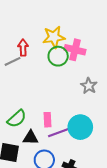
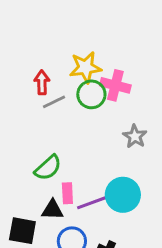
gray line: (13, 61) -> (54, 102), moved
green semicircle: (17, 119) -> (48, 168), moved
pink rectangle: (47, 120) -> (67, 193), moved

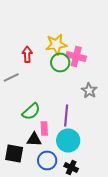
gray line: (54, 102) -> (11, 77), moved
cyan circle: (123, 195) -> (68, 140), moved
purple line: (93, 202) -> (66, 115), moved, turned -65

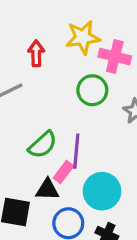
green circle: (60, 62) -> (92, 90), moved
purple line: (66, 115) -> (76, 151), moved
pink rectangle: (44, 128) -> (63, 172), turned 40

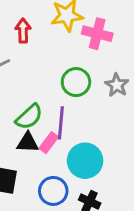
green circle: (92, 90) -> (76, 82), moved
black triangle: (47, 190) -> (28, 143), moved

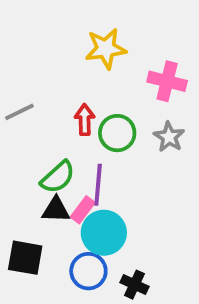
red arrow: (23, 31) -> (85, 120), moved
pink cross: (97, 34) -> (167, 81), moved
cyan circle: (85, 161) -> (104, 233), moved

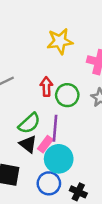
black triangle: (56, 210) -> (28, 144), turned 36

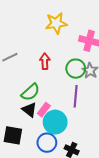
green circle: (67, 95) -> (76, 69), moved
purple line: (55, 128) -> (76, 96), moved

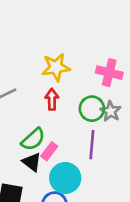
yellow star: (56, 23) -> (56, 67), moved
pink rectangle: (44, 110) -> (49, 151), moved

